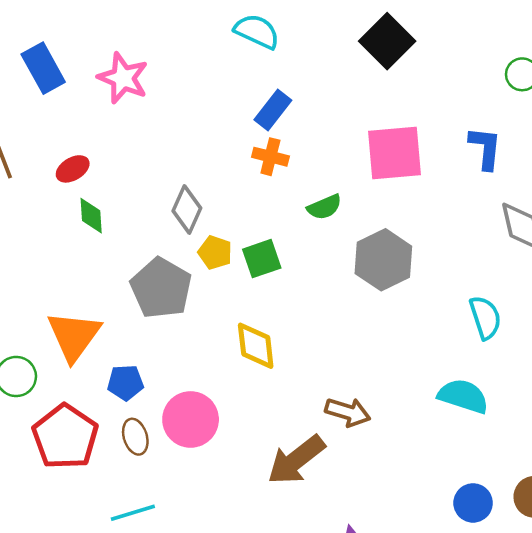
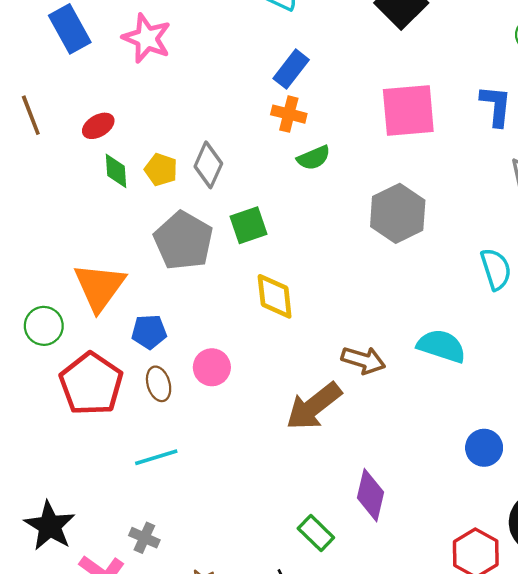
green semicircle: (324, 207) -> (314, 158), moved
yellow pentagon: (215, 252) -> (161, 170), moved
green square: (262, 259) -> (249, 225), moved
cyan semicircle: (463, 396) -> (441, 346), moved
pink circle: (191, 419) -> (212, 367), size x0.7

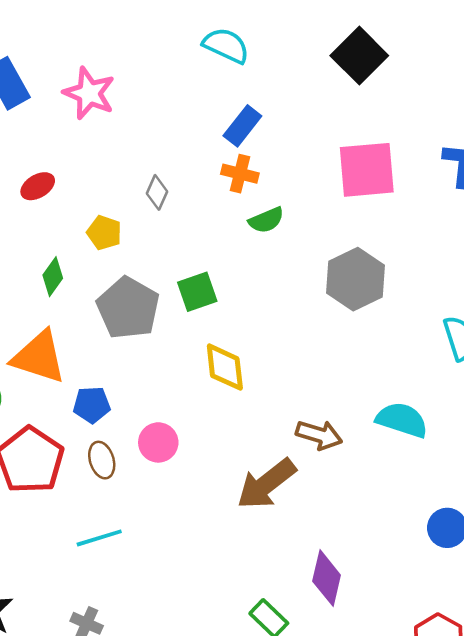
gray diamond: (208, 165) -> (157, 192), moved, size x0.7
green diamond: (116, 171) -> (53, 277), moved, turned 39
orange triangle: (99, 287) -> (39, 357), turned -48

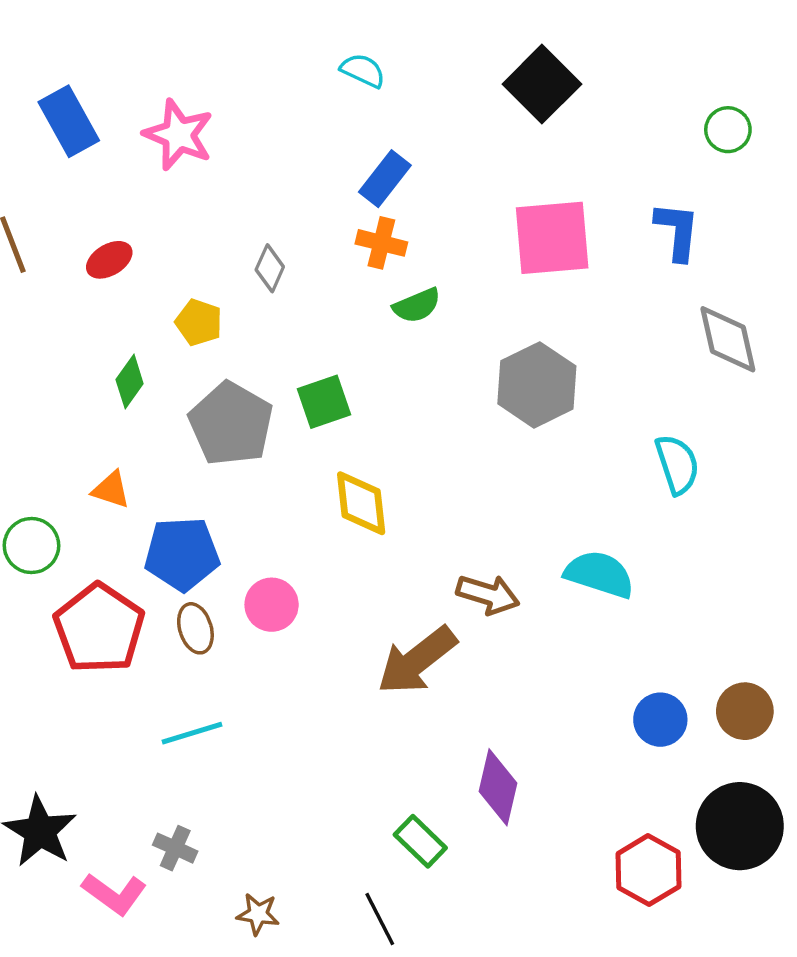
cyan semicircle: (226, 45) -> (363, 71), size x0.7
orange triangle: (39, 357) -> (111, 490), size x0.5
blue pentagon: (92, 405) -> (182, 554), size x1.5

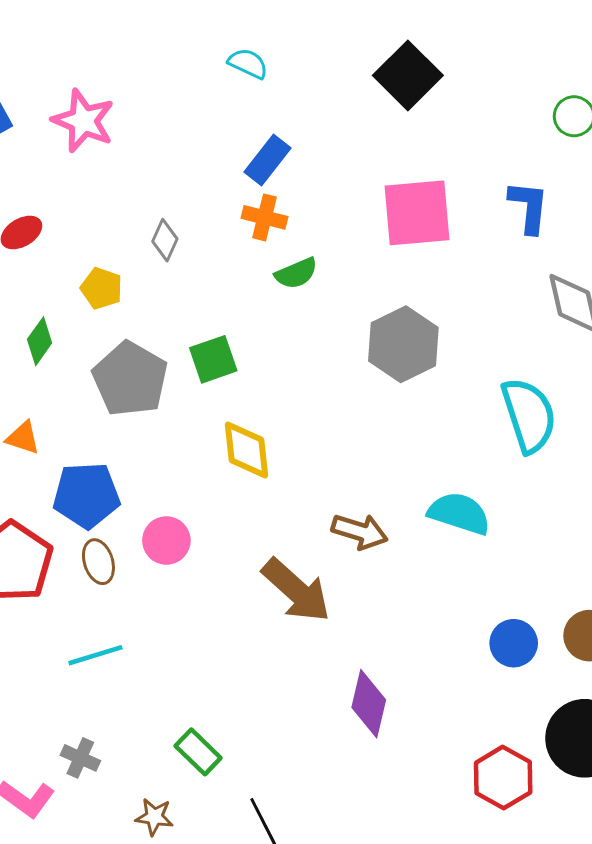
cyan semicircle: (677, 464) -> (529, 415), size x1.4
brown arrow: (417, 660) -> (296, 590), turned -100
green rectangle: (420, 841) -> (198, 752), moved

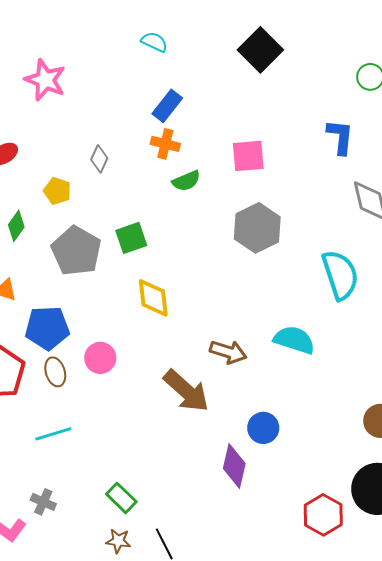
pink square: (417, 213) -> (248, 156), moved, size x0.7
blue circle: (514, 643) -> (263, 428), moved
brown star: (154, 817) -> (118, 541), moved

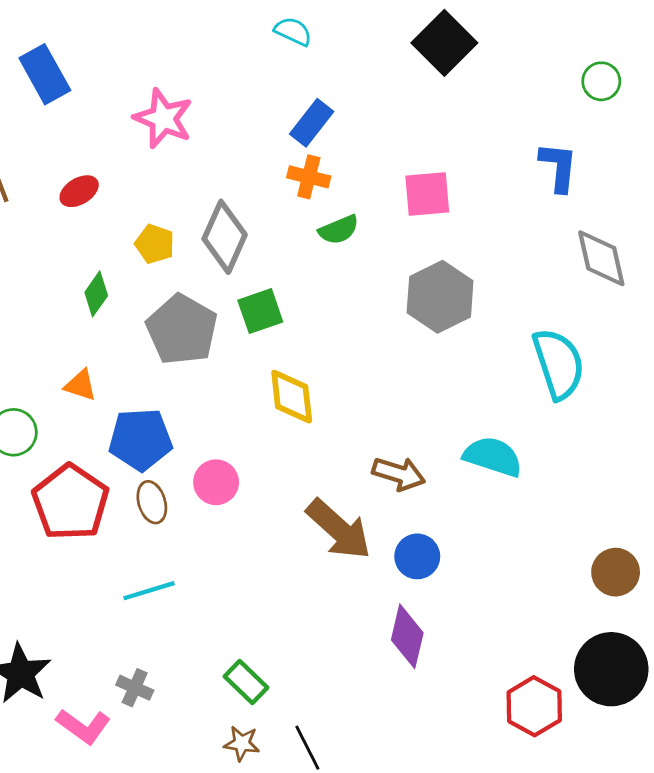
pink star: (45, 80) -> (163, 118), moved
gray diamond: (99, 159) -> (225, 237), moved, size x1.8
blue circle: (263, 428) -> (417, 556), moved

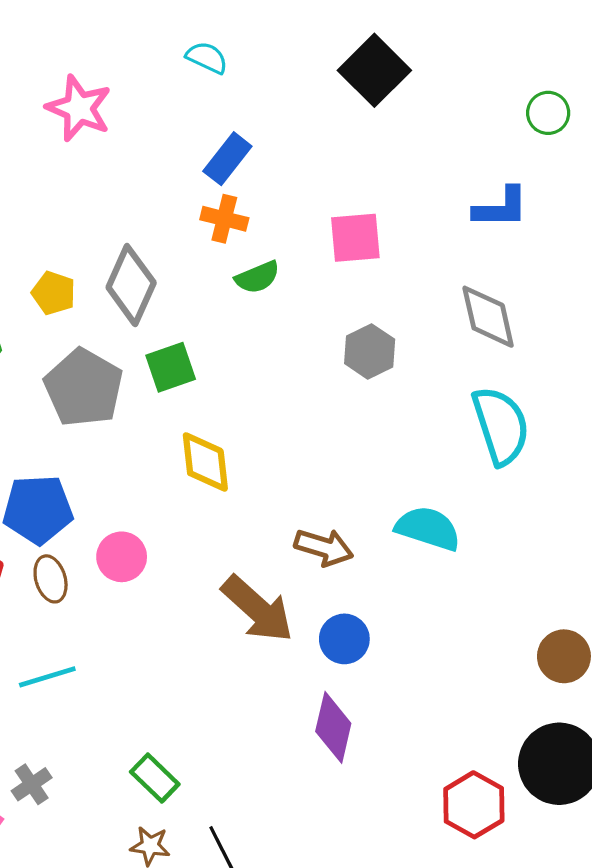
pink star: (163, 118) -> (79, 108), moved
blue L-shape: (558, 167) -> (501, 208), turned 84
gray diamond: (601, 258) -> (488, 317), moved
gray hexagon: (440, 297) -> (370, 351), size x0.7
gray cross: (135, 688) -> (32, 784), turned 32

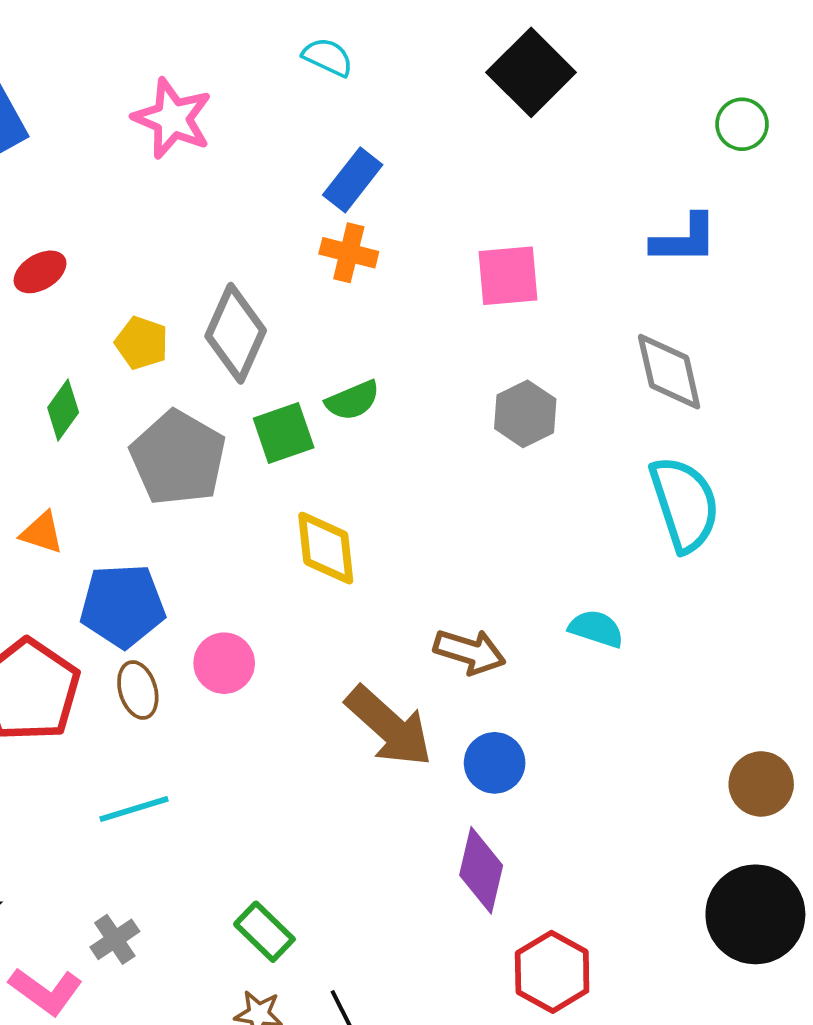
green semicircle: (257, 277) -> (353, 400), moved
cyan semicircle: (428, 528) -> (596, 629), size x0.7
red hexagon: (474, 805) -> (552, 972), moved

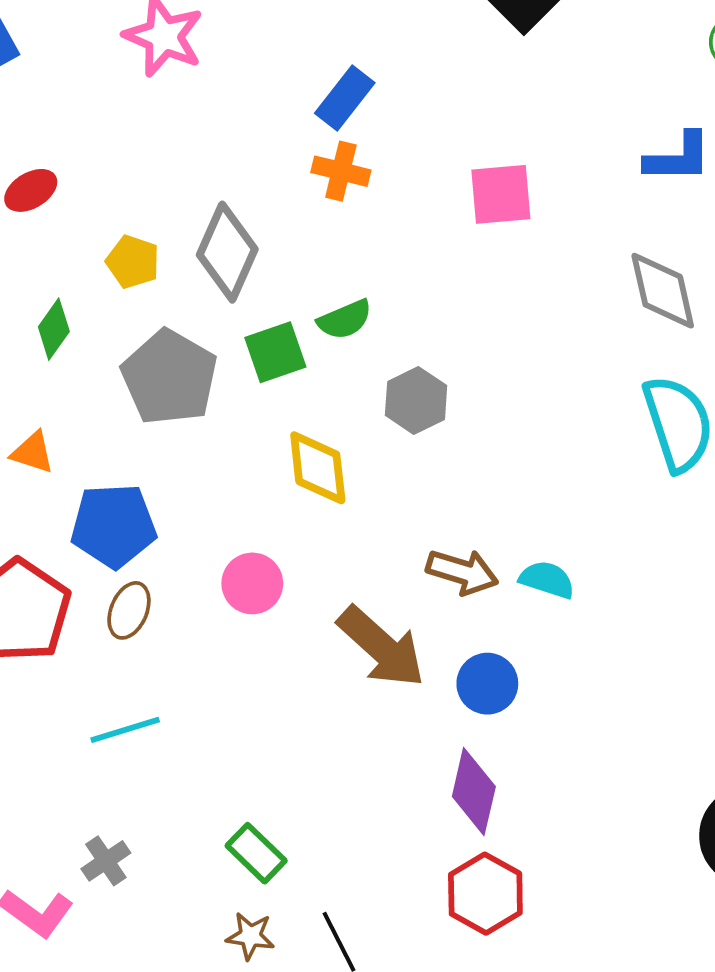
gray hexagon: (525, 414) -> (416, 400), moved
cyan semicircle: (596, 629) -> (547, 580), moved
pink circle: (224, 663) -> (252, 583), moved
brown ellipse: (138, 690) -> (129, 610), turned 40
red hexagon: (552, 972) -> (485, 894), moved

